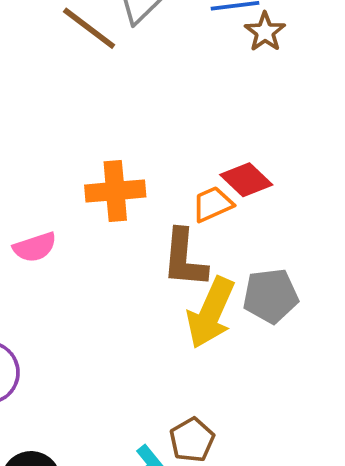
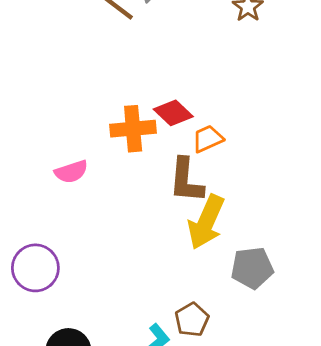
red diamond: (246, 180) -> (173, 113), moved
gray pentagon: (271, 296) -> (252, 268), moved

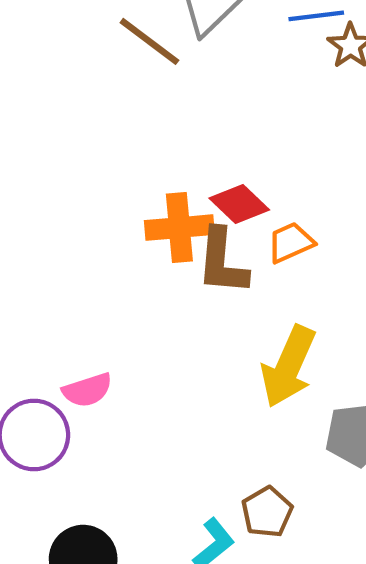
pink semicircle: (71, 172) -> (87, 390), moved
brown L-shape: (186, 180) -> (222, 262), moved

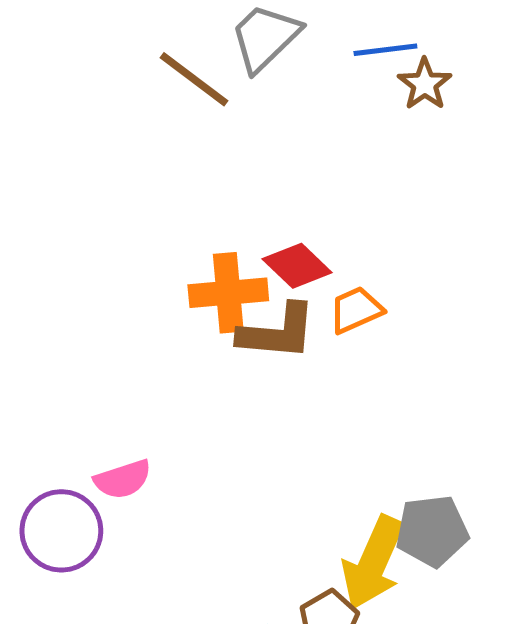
brown L-shape: (222, 262) -> (277, 332), turned -90
yellow arrow: (288, 367) -> (373, 563), moved

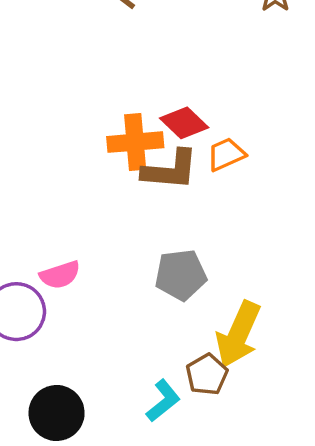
gray pentagon: (432, 531) -> (181, 275), moved

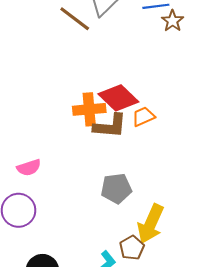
red diamond: (184, 123) -> (118, 98), size x1.4
pink semicircle: (60, 275) -> (29, 168), moved

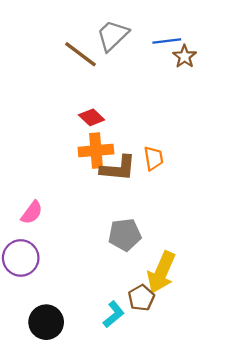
red diamond: (118, 98) -> (92, 117), moved, size x0.6
orange trapezoid: (143, 117) -> (154, 158), turned 105
pink semicircle: (29, 168) -> (32, 213), turned -35

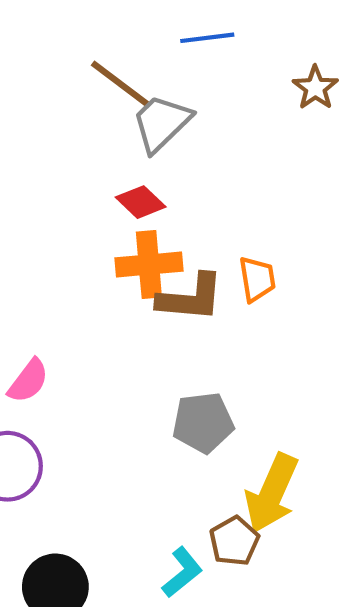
gray trapezoid: (113, 35) -> (161, 123), moved
blue line: (167, 41) -> (207, 38), moved

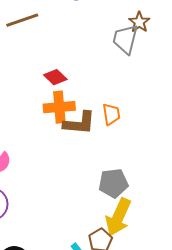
brown line: (120, 84) -> (22, 20), moved, turned -56
gray trapezoid: (161, 123) -> (125, 39), moved, turned -32
gray pentagon: (203, 423) -> (113, 183), moved

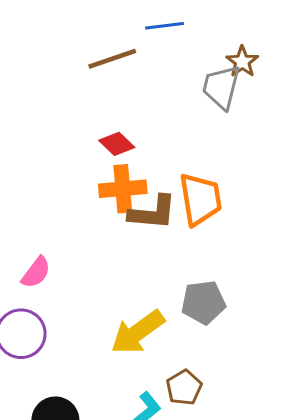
brown line: (22, 20) -> (112, 59), moved
orange trapezoid: (111, 114) -> (200, 199), size x1.6
yellow arrow: (118, 217) -> (138, 332), moved, turned 30

